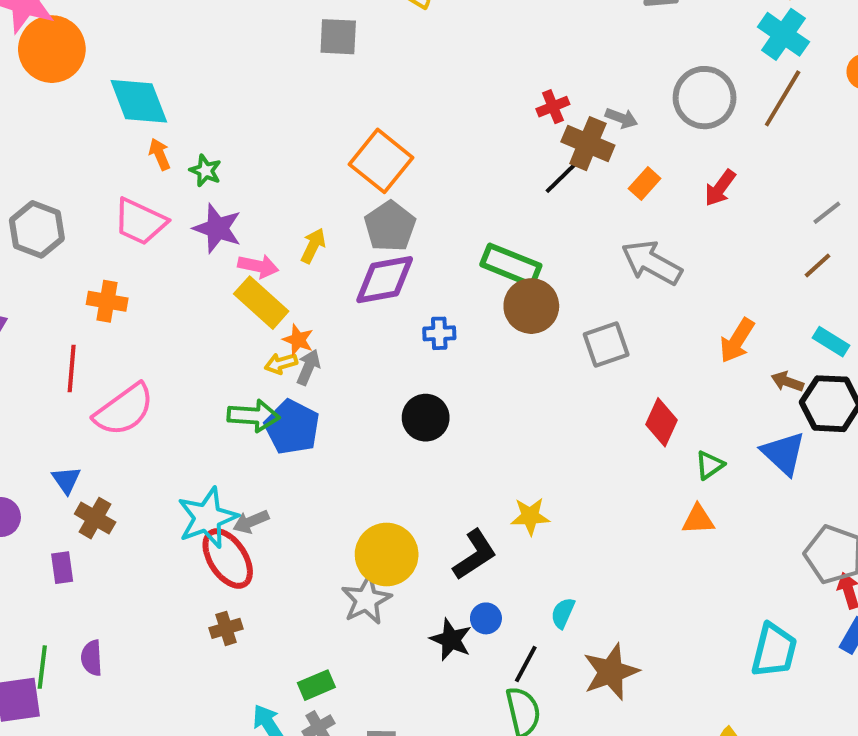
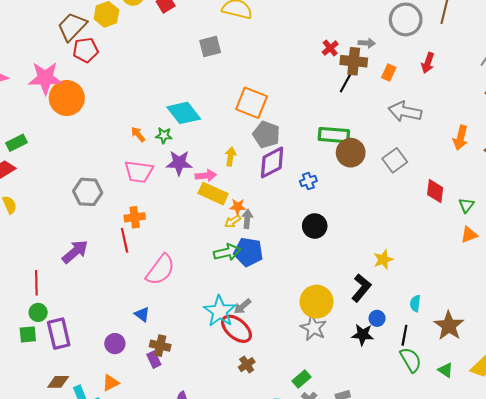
cyan diamond: (139, 101) -> (184, 113), moved
red line: (72, 369) -> (125, 240), moved
brown cross: (95, 518) -> (160, 346), moved

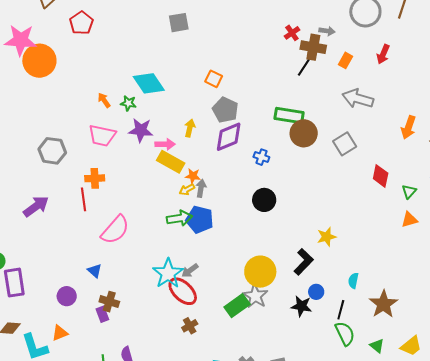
red pentagon: (86, 50) -> (81, 23), moved, turned -30
orange square: (252, 103) -> (214, 79), size x0.6
blue cross: (308, 181) -> (261, 157), turned 35
green rectangle: (302, 379) -> (237, 306), moved, size x1.4

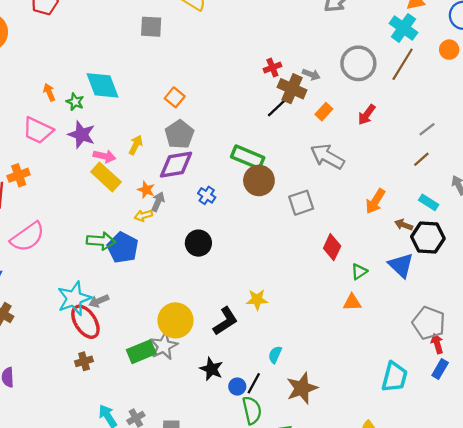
orange star: (193, 176) -> (146, 190), moved
orange cross: (95, 178) -> (19, 175), turned -30
gray arrow: (201, 188) -> (158, 202), moved
yellow arrow: (187, 189) -> (143, 215), moved
blue circle: (316, 292) -> (237, 387), moved

